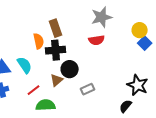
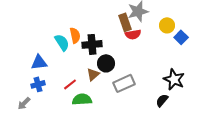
brown rectangle: (56, 28) -> (125, 22), moved
yellow circle: (140, 30) -> (167, 25), moved
cyan semicircle: (25, 65) -> (62, 42), moved
gray rectangle: (88, 89) -> (124, 83), size x1.5

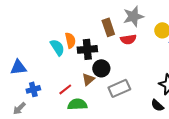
brown rectangle: (125, 22) -> (108, 27), moved
blue triangle: (39, 62) -> (18, 67), moved
black semicircle: (162, 100) -> (157, 105), turned -88

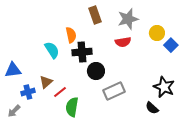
brown rectangle: (108, 27) -> (95, 15), moved
orange semicircle: (70, 40) -> (71, 35), moved
brown triangle: (88, 79) -> (46, 82), moved
green semicircle: (77, 104) -> (72, 107), turned -78

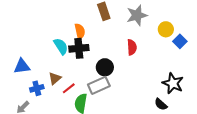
red semicircle: (123, 42) -> (132, 47), moved, turned -84
black cross: (82, 52) -> (79, 48), moved
gray rectangle: (114, 91) -> (99, 85), moved

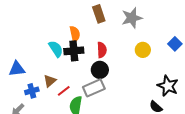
yellow circle: (166, 29) -> (143, 50), moved
red semicircle: (132, 47) -> (102, 50), moved

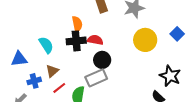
cyan semicircle: (56, 49) -> (46, 45), moved
red semicircle: (102, 50) -> (95, 40), moved, turned -77
yellow circle: (143, 50) -> (145, 40), size x1.5
red line: (64, 91) -> (59, 88), moved

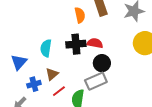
orange semicircle: (77, 24) -> (80, 15), moved
cyan semicircle: (46, 45) -> (46, 48), turned -138
blue triangle: (19, 59) -> (19, 62), turned -42

